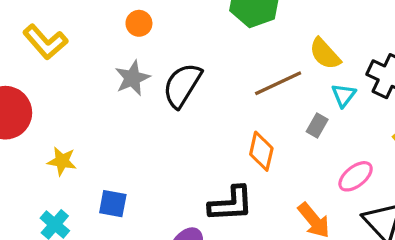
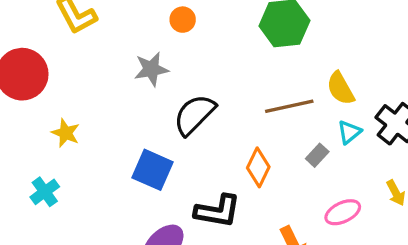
orange circle: (139, 23) -> (183, 20), moved
black semicircle: (182, 85) -> (194, 115), moved
blue square: (113, 204) -> (153, 170), moved, size x1.4

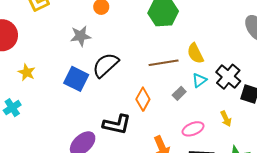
blue square: (153, 170) -> (76, 79), moved

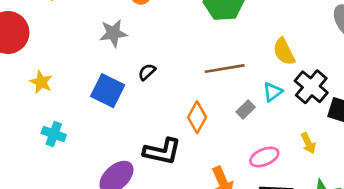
yellow semicircle: (195, 53) -> (284, 52), moved
black semicircle: (106, 65) -> (147, 72), size x0.5
cyan cross: (12, 108) -> (54, 134), moved, turned -36

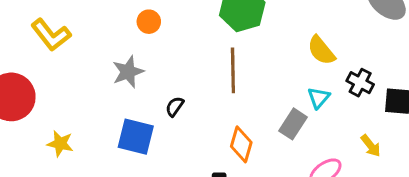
brown line: (225, 69) -> (233, 70), moved, turned -69
black cross: (311, 87) -> (360, 83), size x0.7
gray rectangle: (246, 110) -> (293, 124), size x1.4

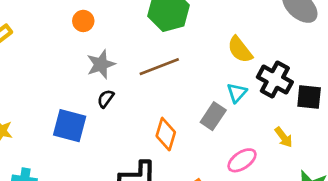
brown line: (233, 70) -> (159, 67), turned 69
gray star: (128, 72) -> (101, 64), moved
black cross: (360, 83) -> (275, 80), size x1.4

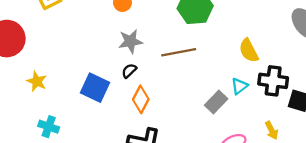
black cross: (275, 80) -> (273, 81), turned -32
orange diamond: (166, 134) -> (141, 99), moved

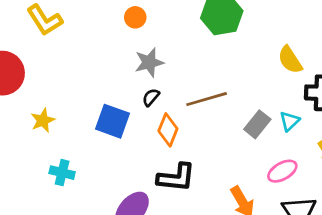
brown line: (179, 52) -> (207, 99), moved
yellow star: (37, 81) -> (43, 120), turned 30
cyan triangle: (239, 86) -> (289, 121), moved

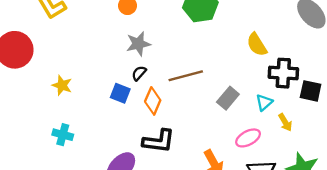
yellow star: (43, 120) -> (62, 85), moved, turned -30
blue square: (112, 121) -> (120, 93), moved, size x0.7
cyan triangle: (289, 121) -> (264, 102), moved

